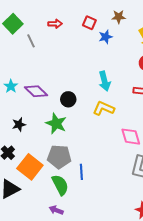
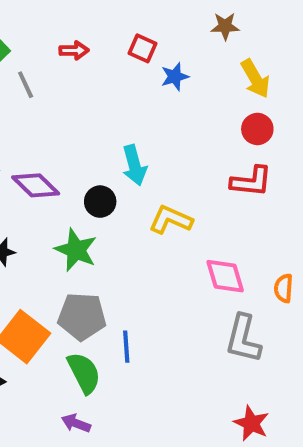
brown star: (119, 17) -> (225, 26), moved
cyan arrow: (105, 81) -> (134, 165), moved

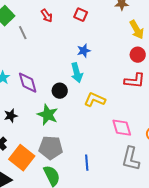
red arrow: (74, 50) -> (47, 16), turned 56
blue star: (175, 77) -> (84, 51), moved
purple diamond: (36, 185) -> (28, 83), turned 30
blue line: (126, 347) -> (87, 163), moved

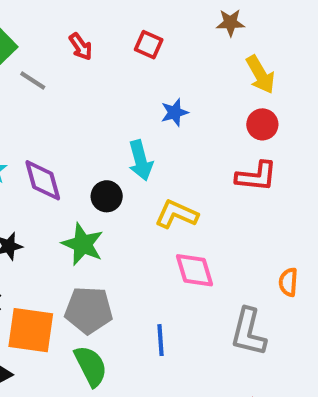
gray line: (23, 33) -> (33, 81), turned -32
blue star: (84, 51) -> (175, 112), moved
pink diamond: (122, 128) -> (194, 270), moved
orange square: (22, 158) -> (31, 330), turned -30

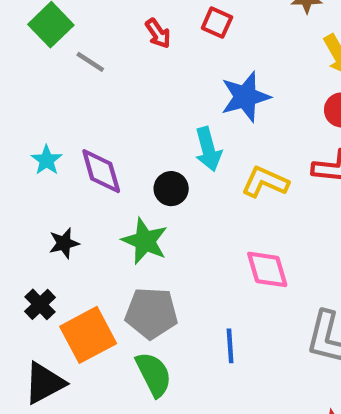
red arrow: (81, 47) -> (158, 33), moved
blue star: (175, 112) -> (245, 97), size x1.6
yellow L-shape: (177, 214) -> (265, 182), moved
orange square: (31, 330) -> (88, 335), turned -36

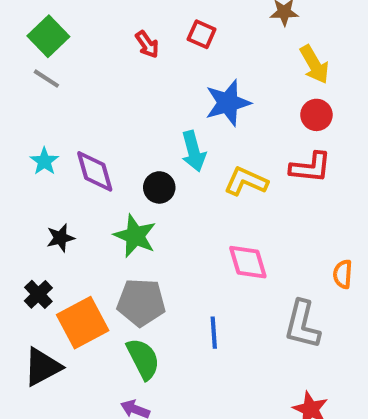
gray line: (90, 62) -> (46, 79), moved

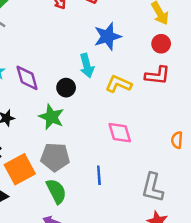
gray L-shape: (302, 325) -> (153, 188), moved

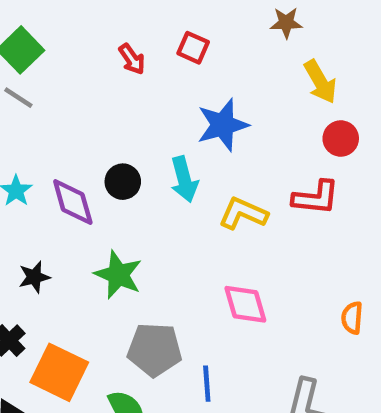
red circle: (161, 44) -> (341, 138), moved
black circle: (66, 88) -> (123, 182), moved
gray pentagon: (55, 157) -> (155, 350), moved
orange square: (20, 169) -> (59, 372), turned -36

